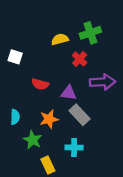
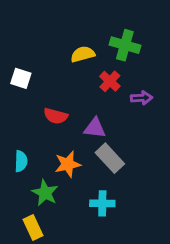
green cross: (90, 33) -> (125, 45), turned 35
purple arrow: (102, 82) -> (142, 98), moved, size x0.6
yellow rectangle: (48, 165) -> (33, 227), moved

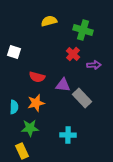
yellow semicircle: (83, 54) -> (49, 21), moved
gray rectangle: (110, 158) -> (82, 98), moved
orange star: (68, 164) -> (36, 103), moved
green star: (45, 193) -> (30, 128), turned -30

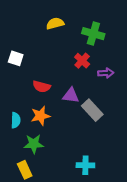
cyan cross: (68, 135) -> (85, 165), moved

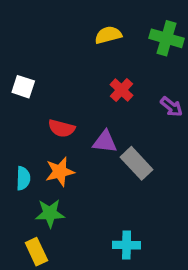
yellow semicircle: (55, 23) -> (108, 35), moved
green cross: (93, 34) -> (167, 38), moved
purple arrow: (106, 73) -> (172, 107), moved, turned 42

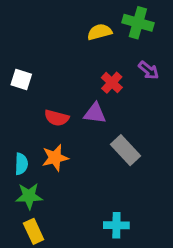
green cross: (167, 38) -> (138, 23), moved
purple arrow: (172, 107) -> (149, 70), moved
purple triangle: (105, 142) -> (95, 113), moved
green star: (50, 213) -> (29, 196), moved

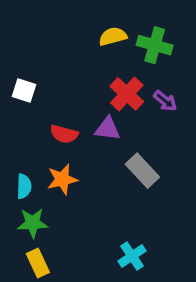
green cross: (138, 23) -> (155, 45), moved
purple arrow: (149, 70) -> (165, 101), moved
red cross: (112, 83) -> (127, 94), size x1.4
cyan cross: (116, 225) -> (132, 256), turned -35

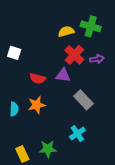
yellow semicircle: (113, 36) -> (66, 31), moved
purple arrow: (165, 101) -> (97, 59), turned -48
green star: (33, 223) -> (48, 149), moved
cyan cross: (132, 256) -> (77, 134), moved

